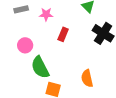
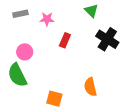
green semicircle: (40, 67) -> (17, 75), moved

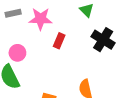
pink star: (47, 19) -> (41, 19), size x1.5

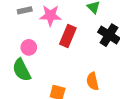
red rectangle: (59, 41) -> (68, 36), size x1.5

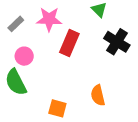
gray rectangle: (25, 10) -> (16, 24), moved, turned -32

